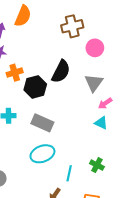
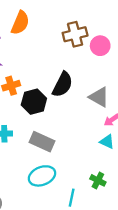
pink circle: (95, 48) -> (100, 46), moved
gray triangle: (94, 83) -> (99, 97), turned -36
green cross: (97, 165) -> (98, 180), moved

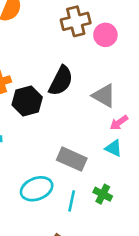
gray rectangle: (42, 142) -> (72, 159), moved
cyan line: (72, 198) -> (72, 201), moved

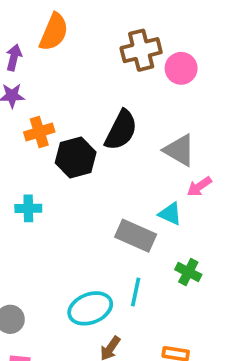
cyan triangle: (114, 148) -> (170, 214), moved
cyan ellipse: (37, 189) -> (90, 308), moved
green cross: (103, 194) -> (188, 272), moved

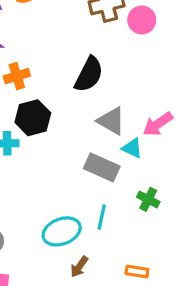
gray triangle: (179, 150) -> (111, 121), moved
black hexagon: (76, 157) -> (33, 118), moved
pink arrow: (199, 187) -> (158, 124), size x1.4

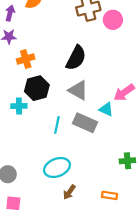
gray triangle: (111, 121) -> (78, 90), moved
green cross: (148, 199) -> (127, 161), moved, turned -32
cyan line: (102, 217) -> (57, 125), moved

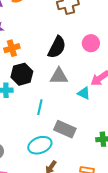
pink circle: (113, 20) -> (91, 43), moved
gray triangle: (78, 90) -> (59, 76), turned -30
gray rectangle: (85, 123) -> (65, 129), moved

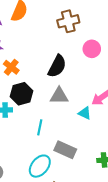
pink circle: (91, 43) -> (92, 49), moved
orange cross: (12, 48) -> (11, 67), turned -35
cyan ellipse: (40, 145) -> (40, 166), turned -30

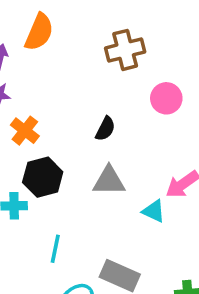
black semicircle: (57, 66) -> (105, 129), size x0.6
cyan line: (40, 127) -> (55, 249), moved

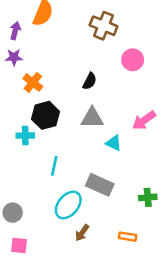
brown cross: (125, 50) -> (104, 26), turned 36
cyan triangle: (154, 211) -> (114, 143), moved

